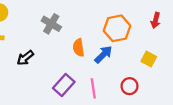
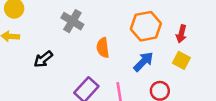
red arrow: (156, 20) -> (181, 34), moved
blue arrow: (103, 54) -> (143, 62), moved

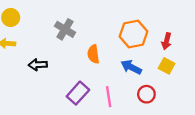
black arrow: (43, 59) -> (38, 65), turned 36
blue arrow: (143, 62) -> (131, 67), turned -108

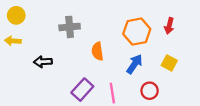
gray cross: (65, 29) -> (70, 27), turned -36
red arrow: (167, 41) -> (169, 26), moved
blue arrow: (131, 67) -> (134, 64), turned 96

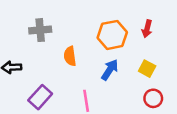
purple rectangle: (82, 90) -> (40, 97), moved
red circle: (150, 91) -> (153, 98), moved

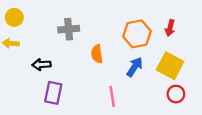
yellow square: (147, 69) -> (170, 66), size x1.6
purple rectangle: (40, 97) -> (53, 93), moved, turned -30

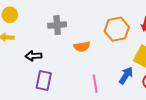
orange semicircle: (97, 54) -> (82, 47), turned -91
blue arrow: (135, 67) -> (126, 75), moved

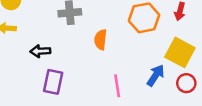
orange semicircle: (82, 47) -> (101, 40), turned 105

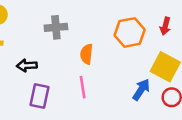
pink line: (117, 86) -> (83, 87), moved

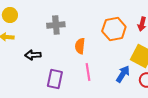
pink line: (83, 87) -> (88, 72), moved
purple rectangle: (39, 96) -> (55, 79), moved

